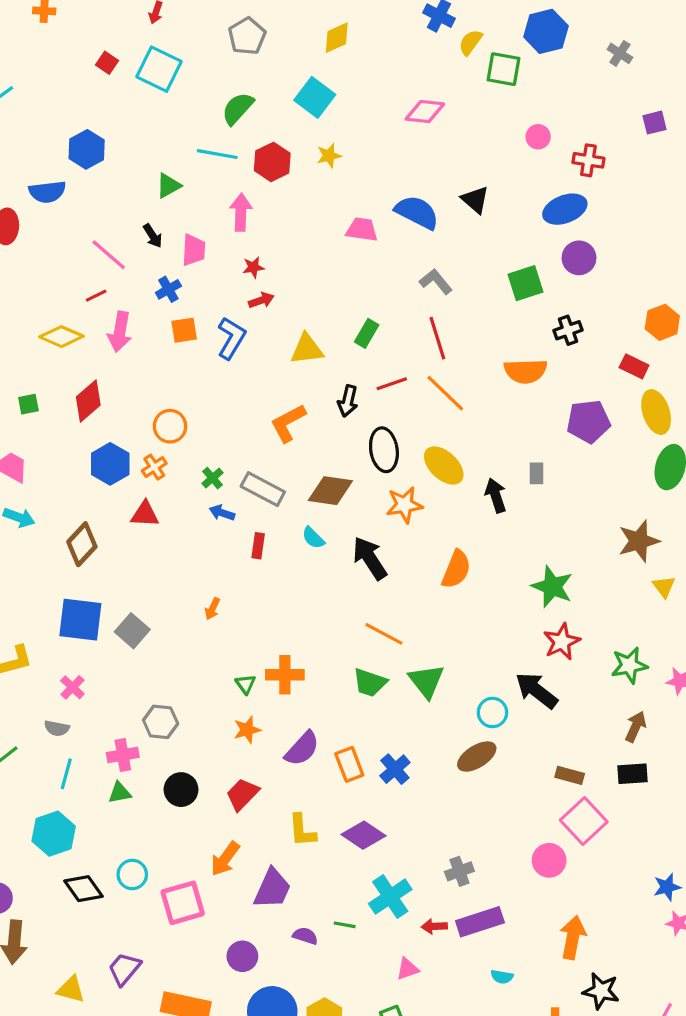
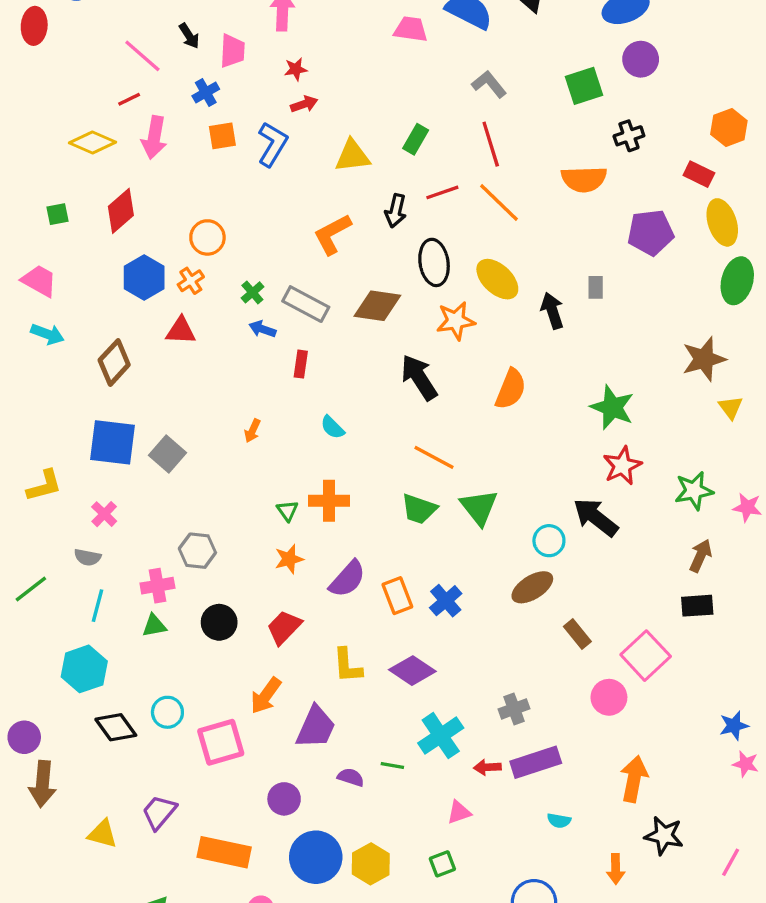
cyan semicircle: (313, 538) -> (332, 427), moved
brown rectangle: (570, 775) -> (577, 634), moved, turned 36

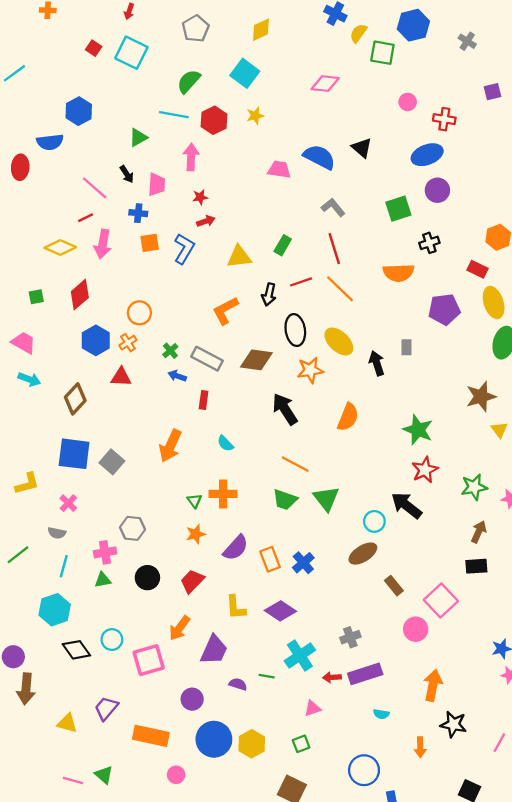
blue cross: (206, 93) -> (138, 213), turned 36
orange arrow: (252, 431) -> (170, 446), size x2.0

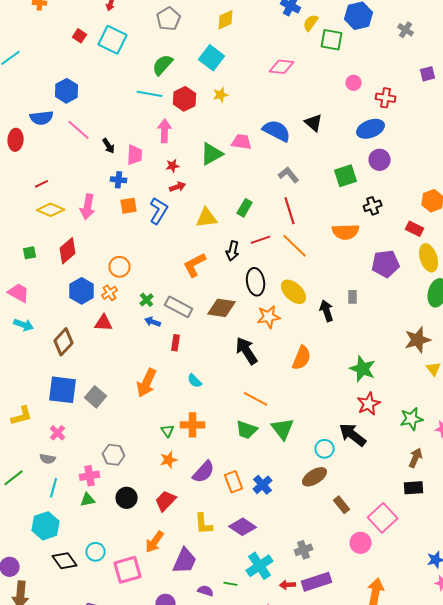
green triangle: (138, 137) -> (212, 154), moved, size x1.4
pink line: (95, 188) -> (79, 130), moved
red line: (86, 218) -> (42, 184), moved

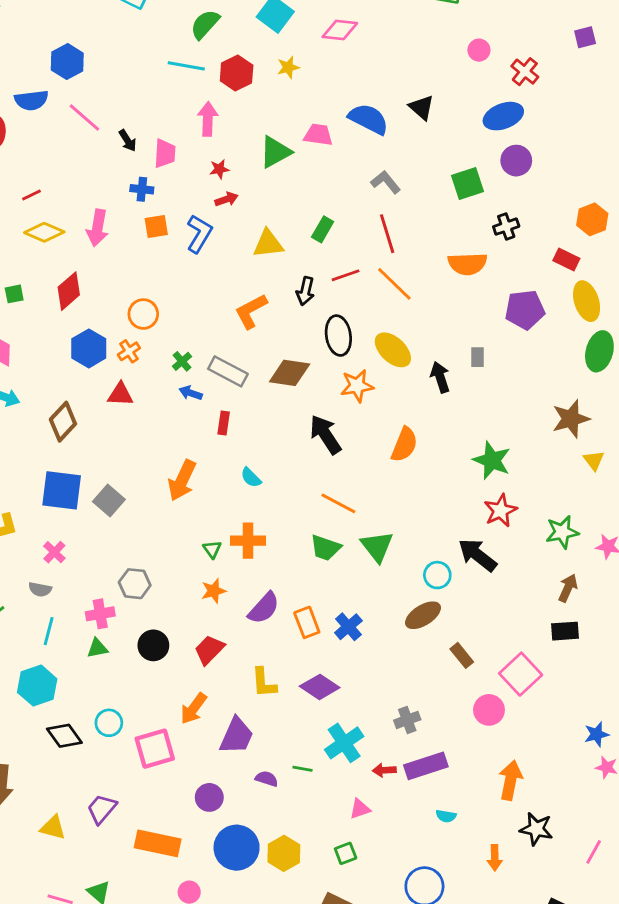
pink diamond: (282, 67) -> (340, 30), moved
red cross: (386, 98) -> (525, 72), turned 30

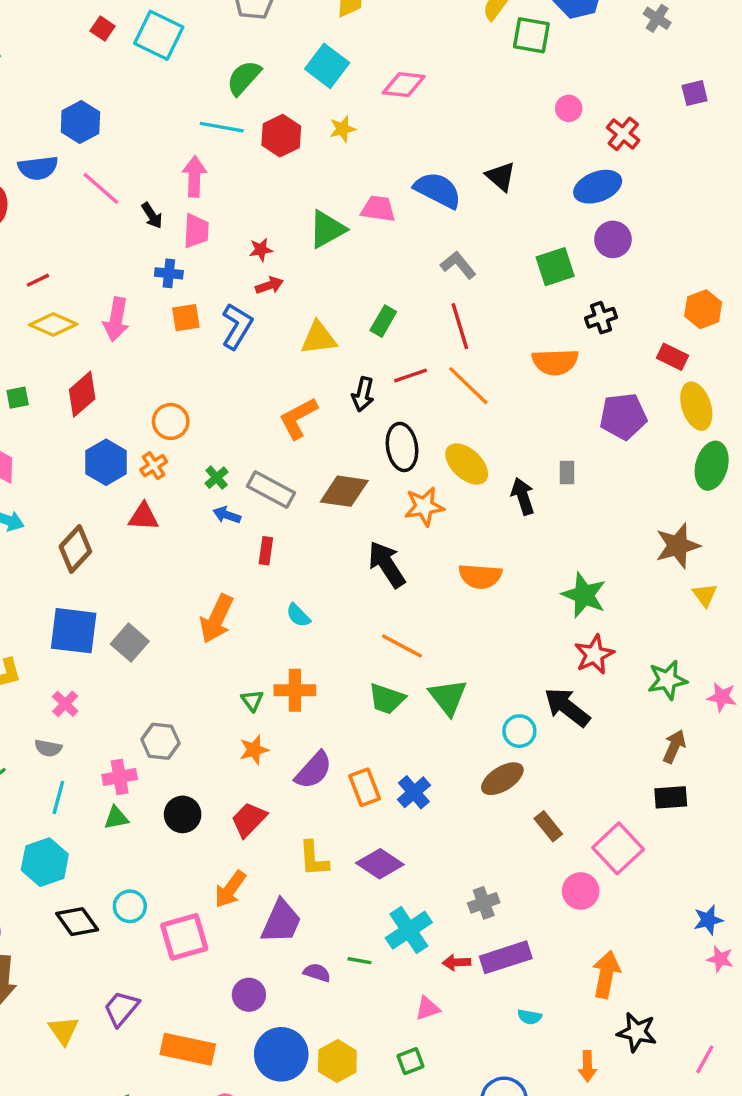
pink arrow: (208, 119) -> (194, 176), moved
orange semicircle: (404, 445) -> (480, 576), turned 72
yellow triangle: (53, 828) -> (63, 1030), turned 40

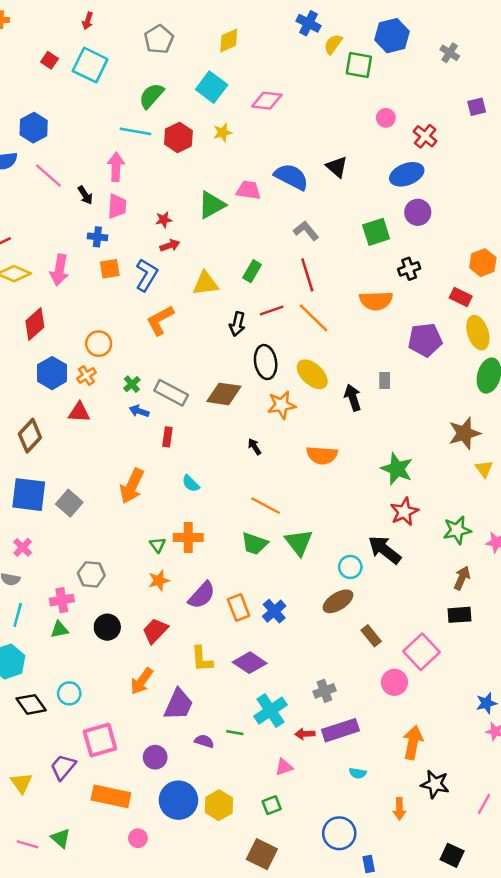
orange L-shape: (298, 418) -> (160, 320), moved
black arrow: (387, 564) -> (255, 447), size x0.5
pink square: (184, 937) -> (100, 740), moved

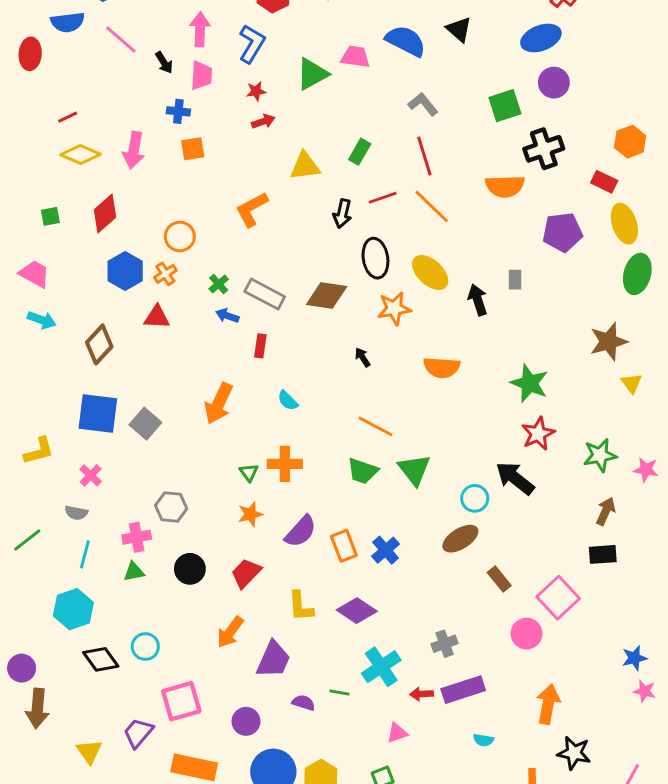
black cross: (409, 269) -> (544, 149), size x1.5
blue L-shape: (147, 275) -> (252, 44), moved

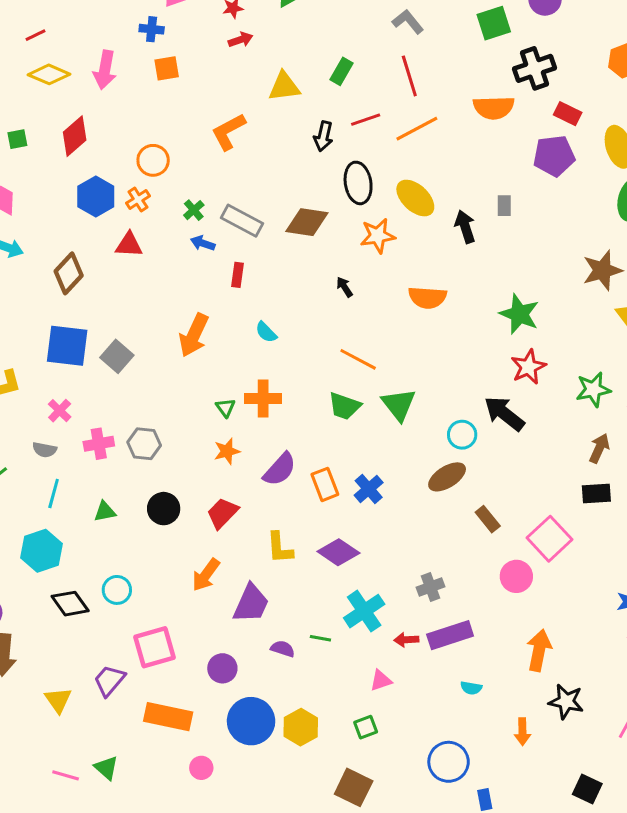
red rectangle: (604, 182) -> (568, 114), moved
orange line: (432, 206) -> (417, 129), turned -72
pink cross: (137, 537) -> (99, 444), moved

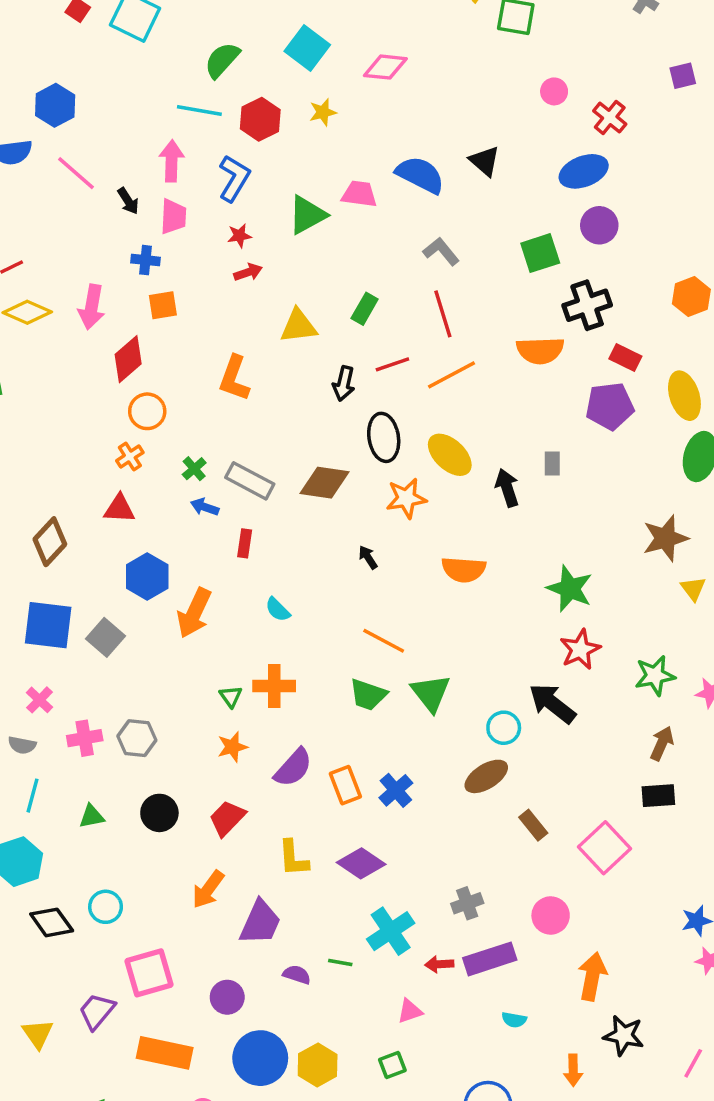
orange L-shape: (228, 132) -> (234, 378), turned -42
red diamond: (75, 136) -> (128, 359), moved
blue hexagon: (96, 197) -> (147, 576), moved
pink circle: (516, 576) -> (551, 916), moved

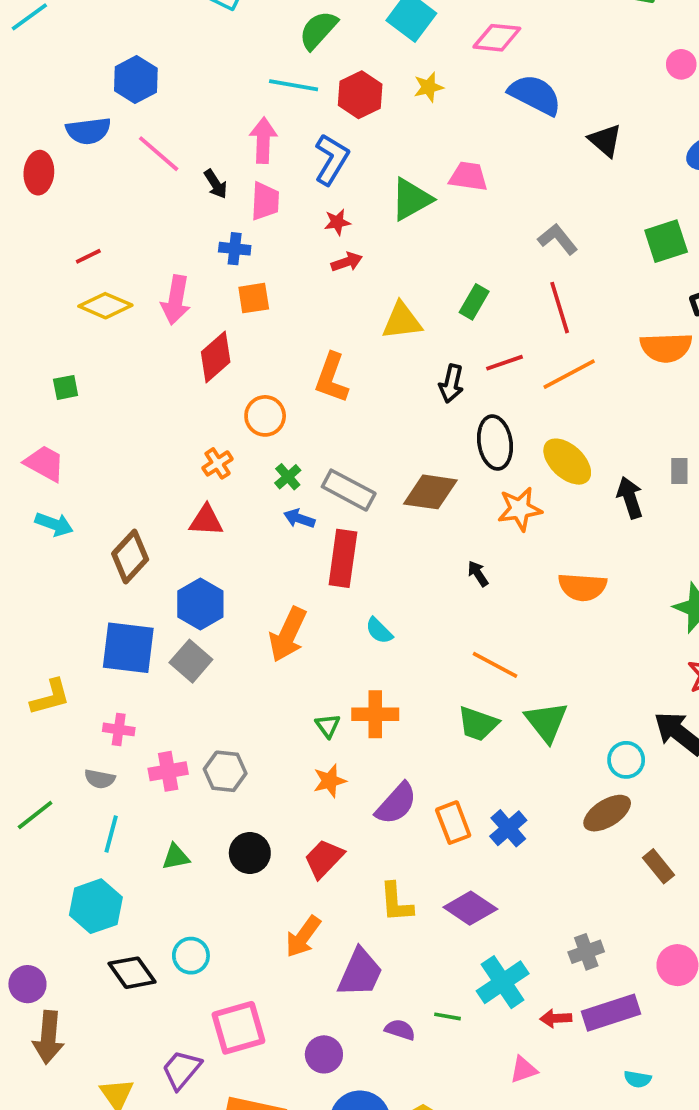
blue semicircle: (420, 175) -> (535, 95), moved
orange circle: (147, 411) -> (265, 416), moved
red rectangle: (245, 543) -> (343, 558), size x1.8
blue hexagon: (147, 576) -> (200, 604), moved
pink cross: (39, 700) -> (119, 729), turned -36

